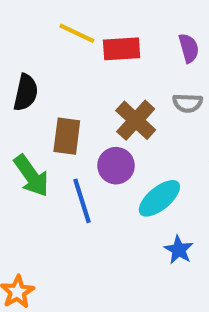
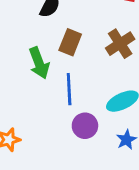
purple circle: (116, 166) -> (85, 126), moved

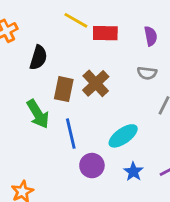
brown cross: (120, 44) -> (96, 83), moved

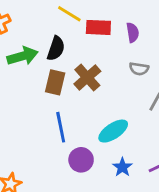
purple semicircle: (151, 36) -> (133, 32), moved
black semicircle: (38, 58) -> (56, 48), moved
green arrow: (38, 114) -> (22, 56), moved, turned -76

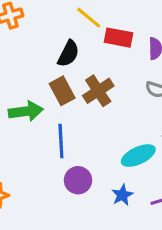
green arrow: (22, 56) -> (26, 111), moved
brown rectangle: (55, 82) -> (62, 91), turned -50
cyan ellipse: (113, 131) -> (138, 156), moved

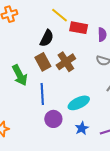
green arrow: (26, 111) -> (20, 75), turned 70
cyan ellipse: (138, 156) -> (79, 103), moved

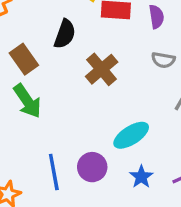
brown rectangle: (43, 62) -> (24, 59), moved
blue line: (42, 94) -> (54, 172), moved

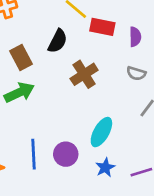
green arrow: (27, 101) -> (19, 92), turned -88
cyan ellipse: (131, 135) -> (101, 132), turned -36

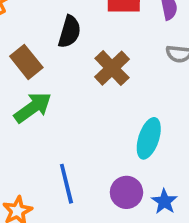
purple circle: (66, 154) -> (126, 192), moved
blue star: (105, 168) -> (164, 201), moved

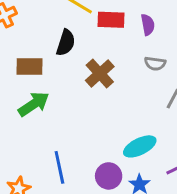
brown rectangle: (26, 62) -> (30, 66), turned -52
cyan ellipse: (149, 138) -> (140, 146), moved, turned 44

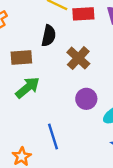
purple circle: (109, 176) -> (86, 99), moved

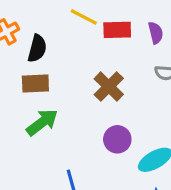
black semicircle: (49, 36) -> (37, 48), moved

